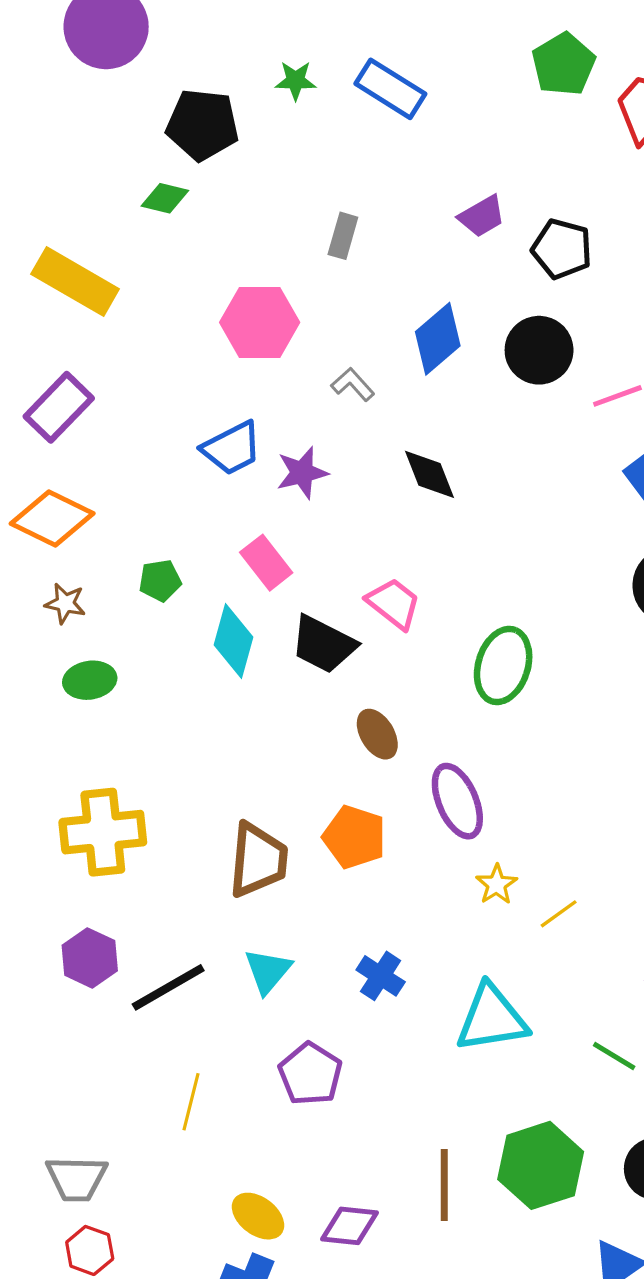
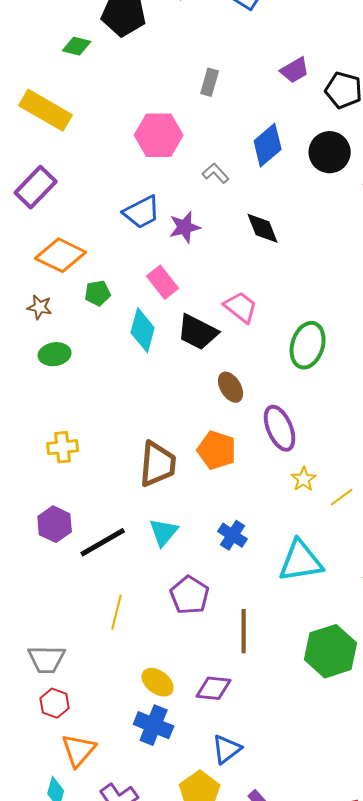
green diamond: (165, 198) -> (77, 46), moved
orange diamond: (52, 518) -> (61, 255), moved
yellow cross: (103, 832) -> (63, 447), size x0.6
brown line: (444, 1185) -> (244, 631), moved

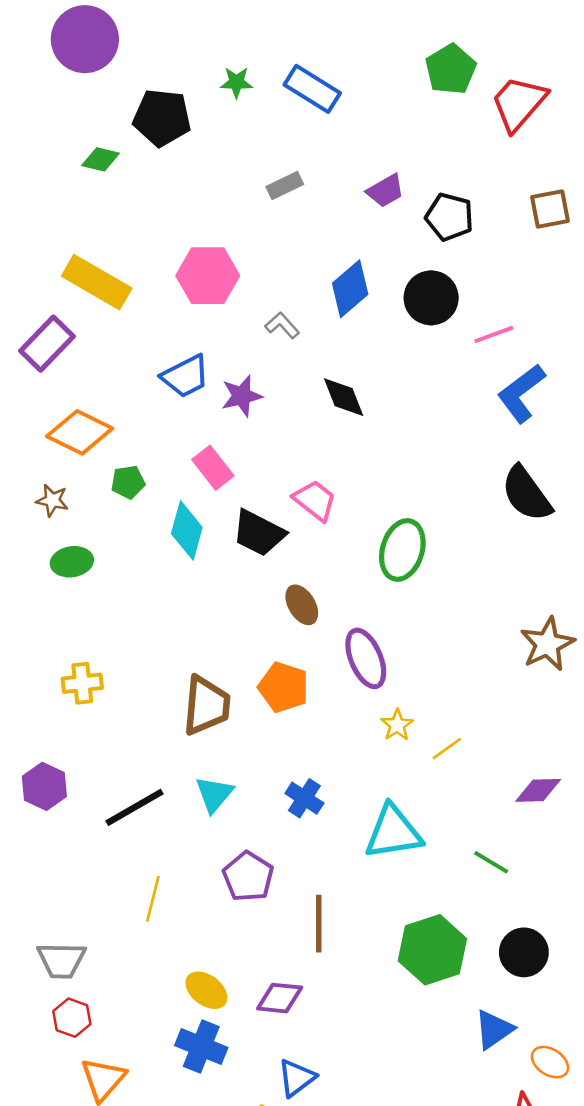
gray rectangle: (210, 82) -> (285, 186), moved, turned 48
yellow rectangle: (46, 110) -> (97, 282), moved
purple hexagon: (55, 524) -> (44, 786), moved

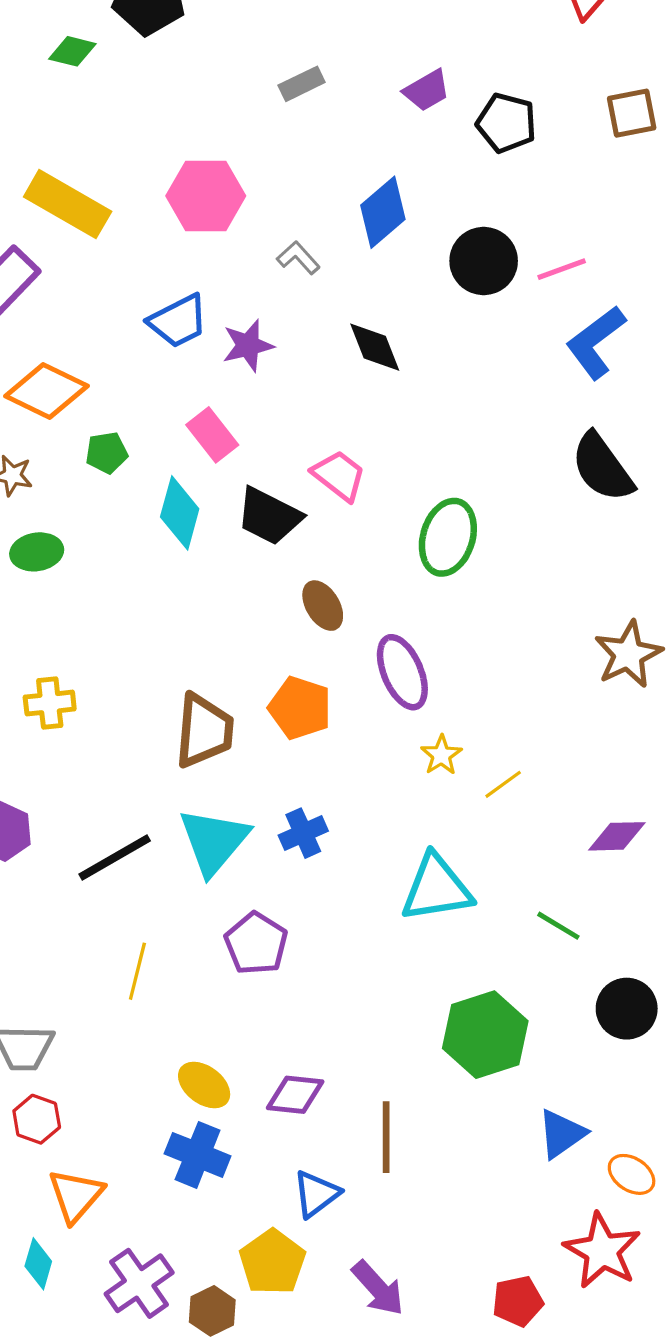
black circle: (431, 298) -> (484, 261), moved
cyan triangle: (214, 794) -> (214, 841), size x1.5
blue cross: (304, 798) -> (303, 833), moved, turned 33
brown line: (319, 924) -> (386, 1137), moved
black circle: (524, 952) -> (627, 1009), moved

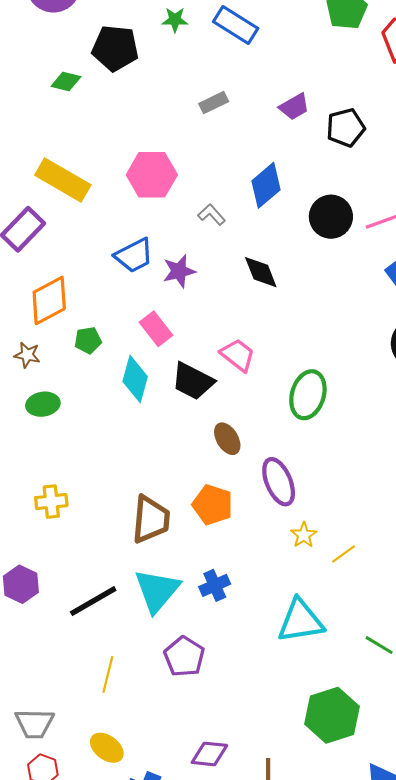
black pentagon: (506, 123) -> (346, 128), turned -30
orange diamond: (46, 391) -> (49, 300), turned -54
yellow ellipse: (204, 1085) -> (107, 748), moved

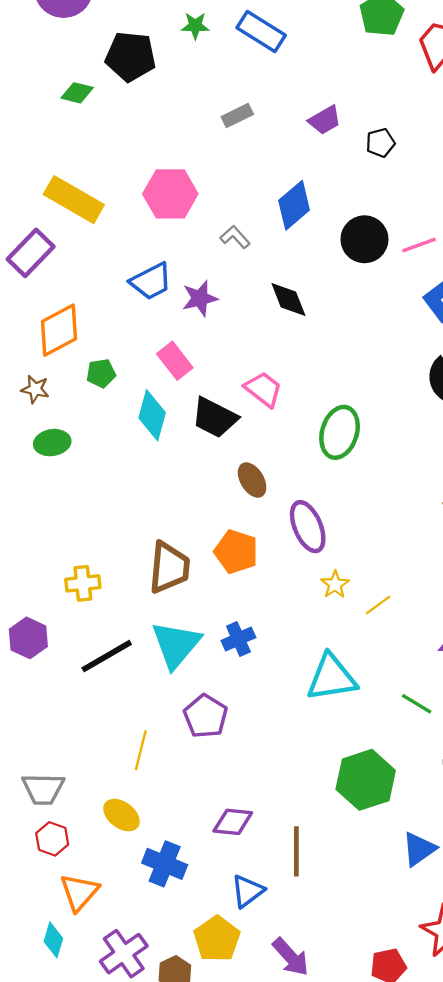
black pentagon: (346, 128) -> (380, 143), size x0.7
yellow cross: (51, 502) -> (83, 583), moved
yellow line: (108, 674) -> (141, 750), moved

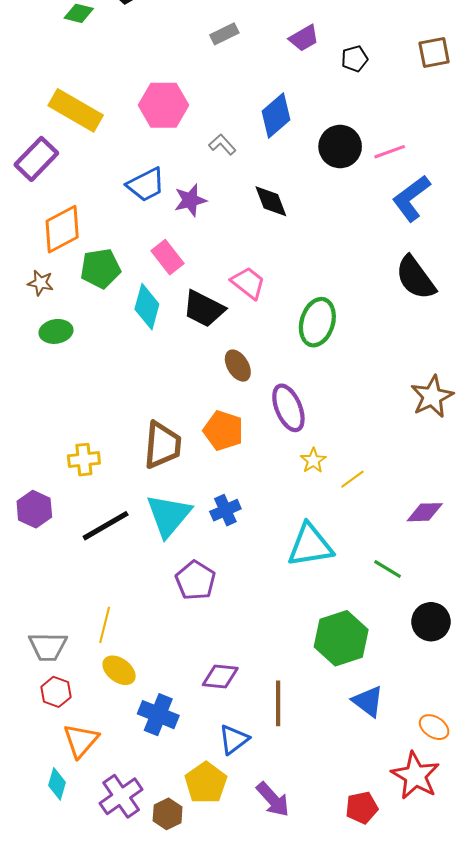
green pentagon: (101, 373) -> (100, 268), size x1.5
yellow line: (141, 750) -> (105, 625), moved
blue triangle: (419, 849) -> (368, 701), moved, turned -48

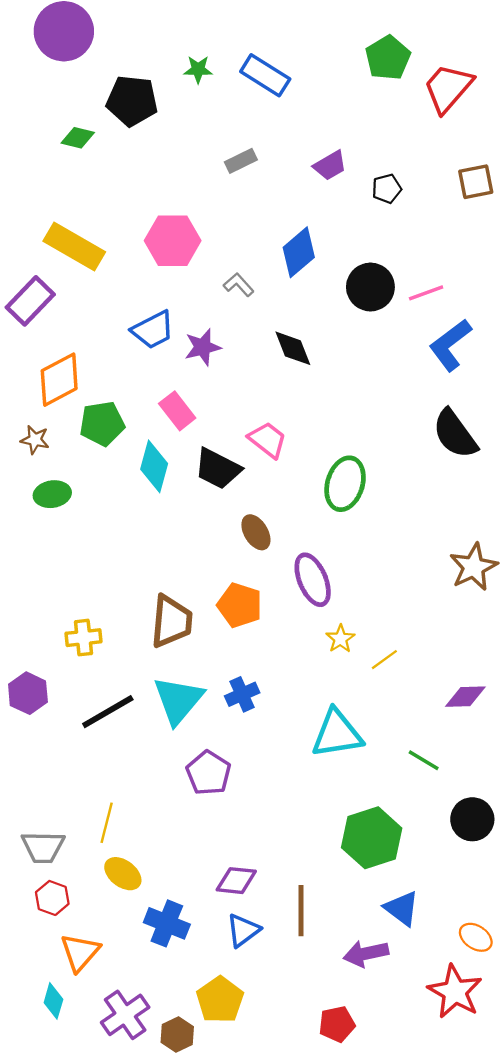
blue triangle: (234, 739) -> (243, 930), moved
purple arrow: (273, 799) -> (366, 953), moved, turned 120
red pentagon: (362, 808) -> (337, 1024), moved

